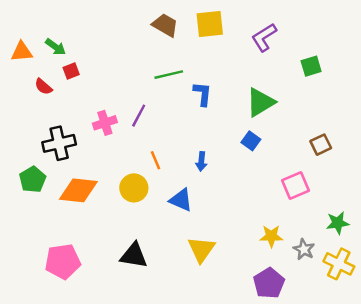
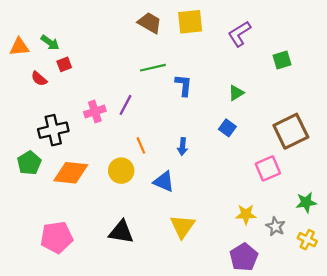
green triangle: (260, 102) -> (236, 93), size x0.6
brown square: (321, 145) -> (291, 131), size x1.8
yellow cross: (339, 264) -> (307, 240), size x0.7

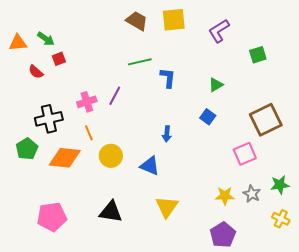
orange line: (141, 145) -> (89, 133), moved
gray star: (276, 226) -> (252, 194), moved

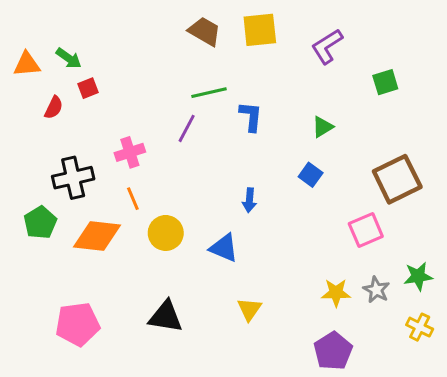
red semicircle: (36, 72) -> (54, 108), turned -105
purple line: (115, 96) -> (187, 128), moved
yellow triangle: (167, 207) -> (249, 309), size x0.7

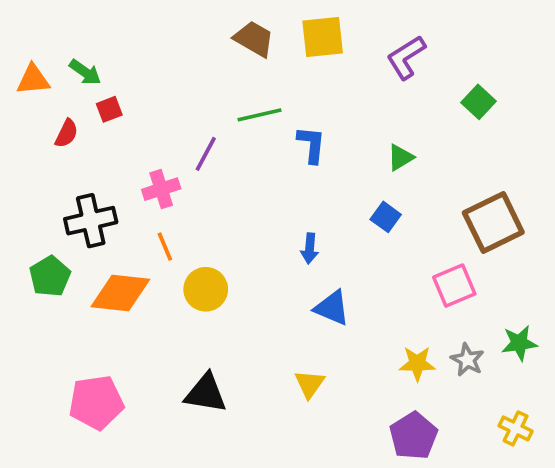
green square: (385, 82) -> (478, 102), turned -30
purple line: (187, 128) -> (206, 154), moved
blue triangle: (224, 248) -> (332, 308), moved
yellow cross: (420, 327) -> (516, 428), moved

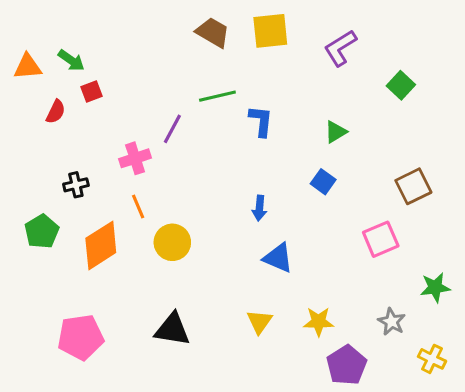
black cross: (91, 221) -> (76, 185), size x0.6
brown square: (493, 222) -> (413, 186), size x0.7
orange diamond: (120, 293) -> (101, 245), turned -39
gray star: (467, 360) -> (392, 322), moved
yellow star: (417, 363) -> (319, 322), moved

